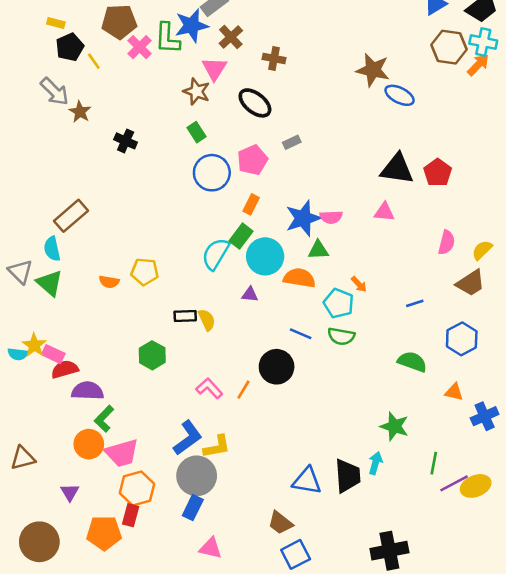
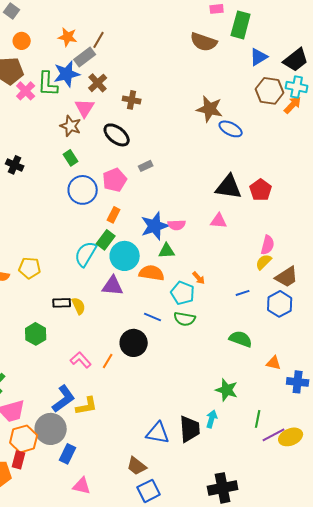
yellow semicircle: (482, 250) -> (264, 262), moved
purple triangle: (250, 294) -> (113, 286), size x1.6
blue hexagon: (462, 339) -> (280, 304), moved
blue cross: (485, 416) -> (298, 382), turned 30
gray circle: (197, 476) -> (51, 429), moved

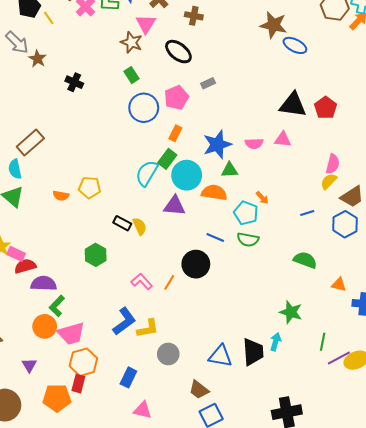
pink semicircle: (177, 225) -> (254, 144), moved
black rectangle: (62, 303) -> (122, 223), turned 30
gray circle: (51, 429) -> (168, 354), moved, size x0.7

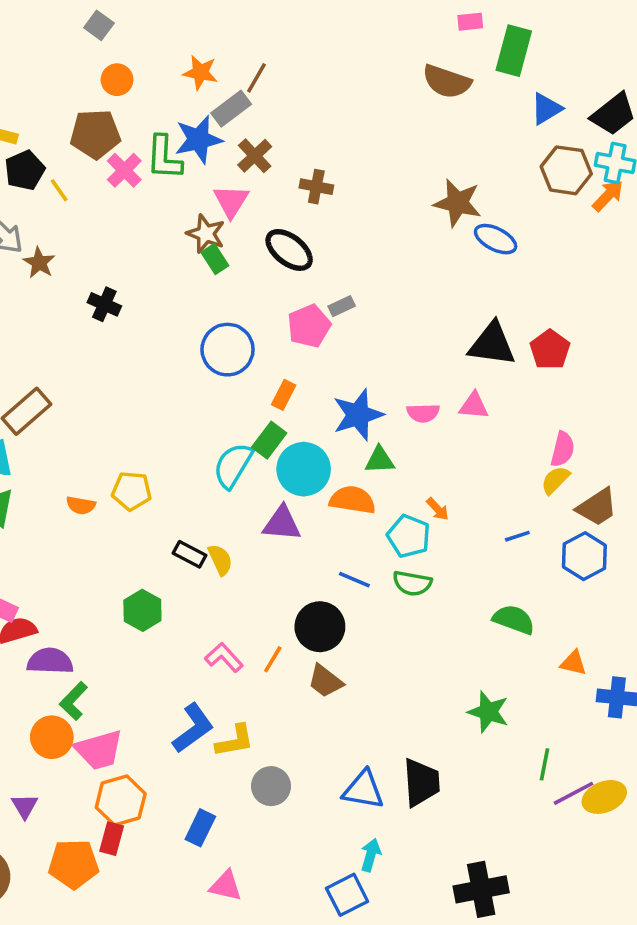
green rectangle: (131, 75) -> (215, 259), moved
pink pentagon: (176, 98) -> (309, 326), moved
cyan arrow: (276, 342) -> (371, 855), moved
brown trapezoid: (199, 390) -> (325, 681), moved

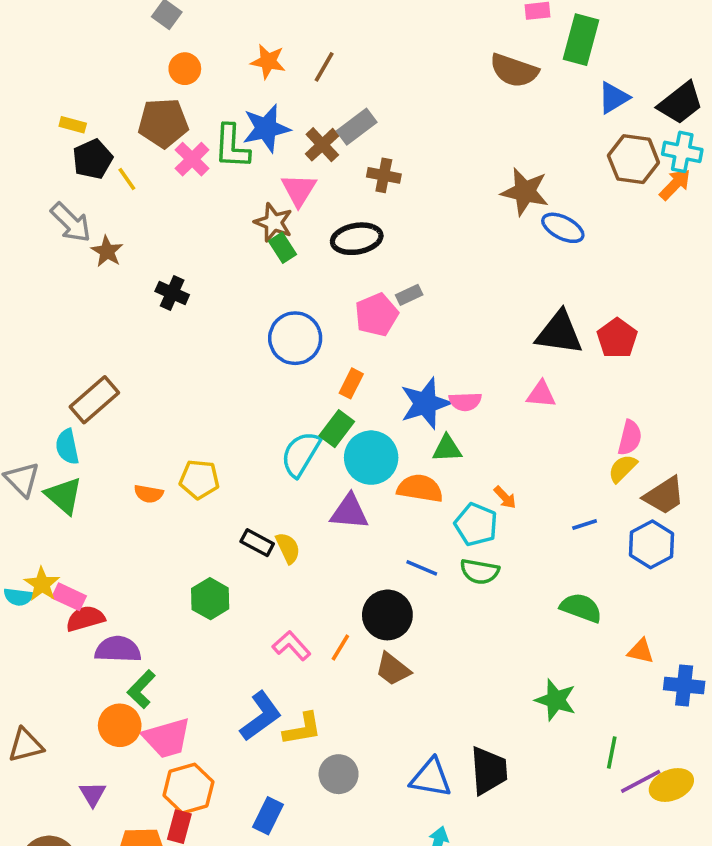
gray rectangle: (231, 109) -> (357, 127), moved
black ellipse: (289, 250) -> (357, 239), turned -48
pink semicircle: (423, 413) -> (465, 402), moved

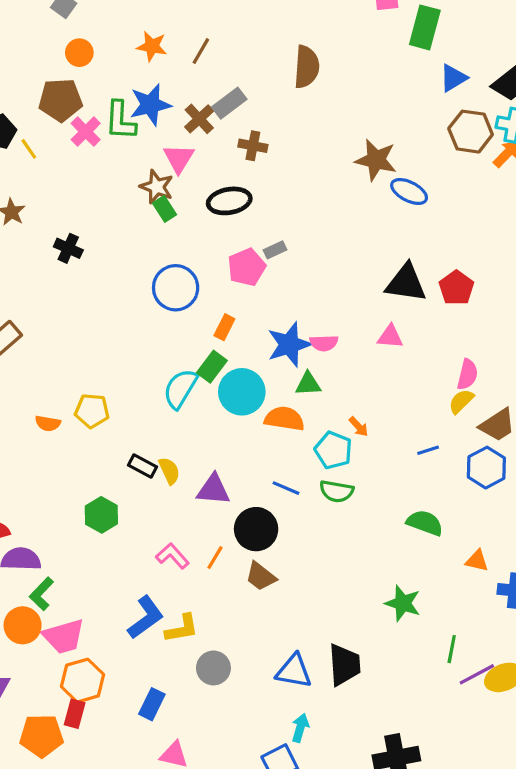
brown semicircle: (514, 70) -> (307, 67), moved, turned -105
purple triangle: (349, 512) -> (213, 490), moved

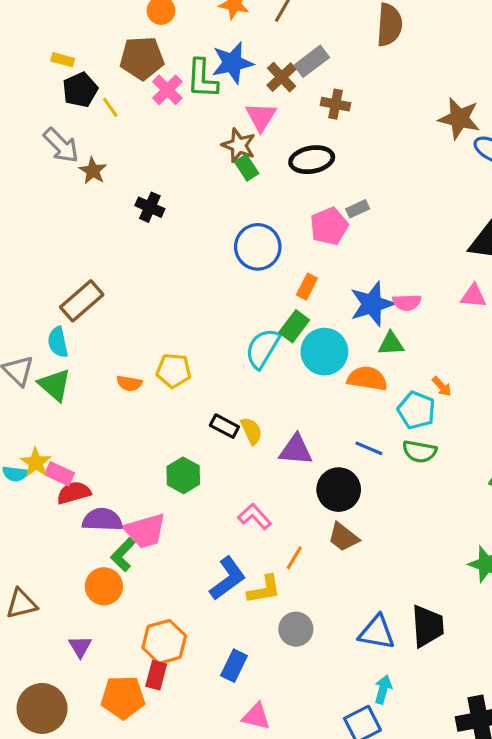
orange line: (215, 558) -> (294, 558), moved
pink trapezoid: (64, 636) -> (145, 531), moved

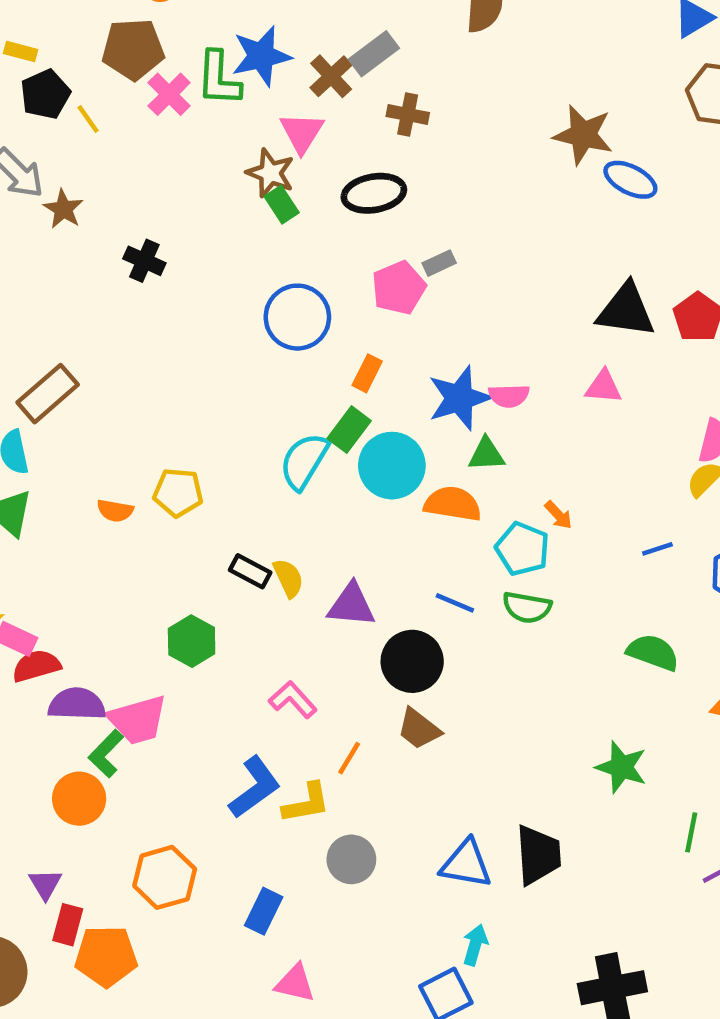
red rectangle: (156, 675) -> (68, 925), moved

